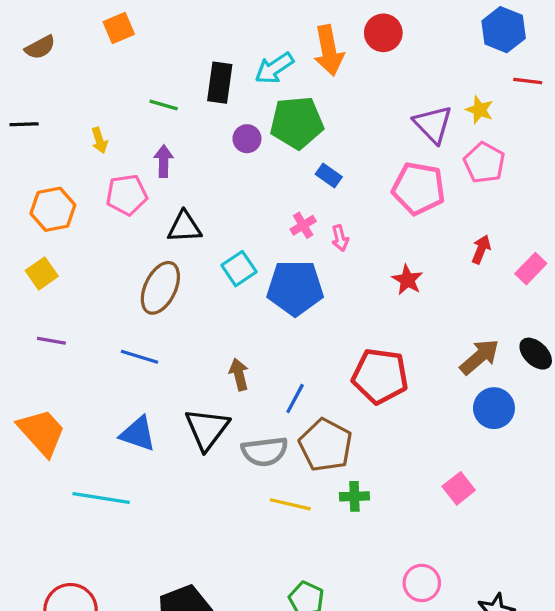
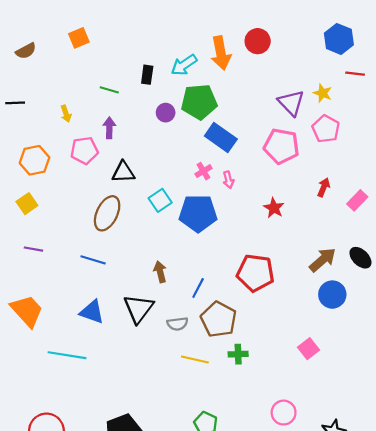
black rectangle: (220, 83) -> (147, 75), size x0.7
blue rectangle: (329, 176) -> (221, 138), size x1.8
gray semicircle: (265, 451) -> (177, 324), size x0.7

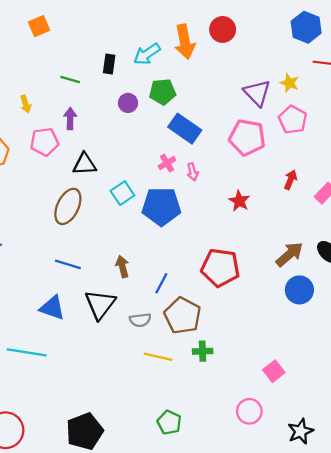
green pentagon: (199, 102) -> (162, 92), size x0.7
blue line: (93, 260) -> (68, 264), moved
pink square: (308, 349) -> (274, 371), moved

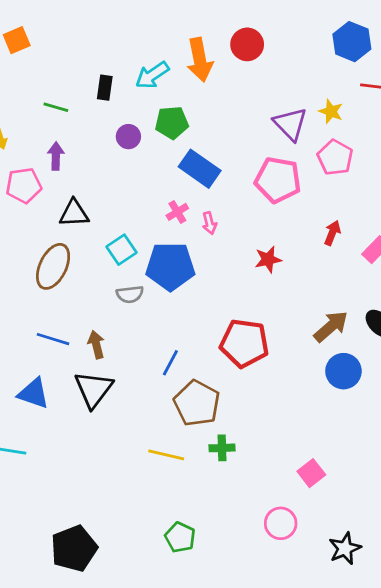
red star: (239, 201) -> (268, 259), turned 30
brown arrow: (122, 267) -> (96, 345), moved
gray semicircle: (140, 320) -> (130, 294), moved

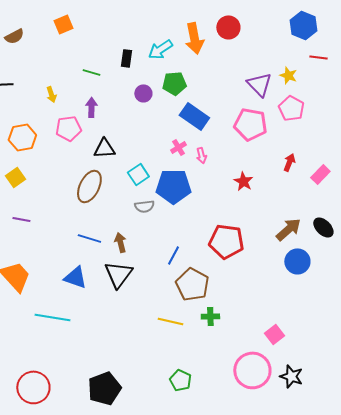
red star: (268, 259) -> (243, 181), turned -30
pink circle: (281, 523) -> (252, 370), size x1.6
black star: (345, 548) -> (291, 376), moved, turned -30

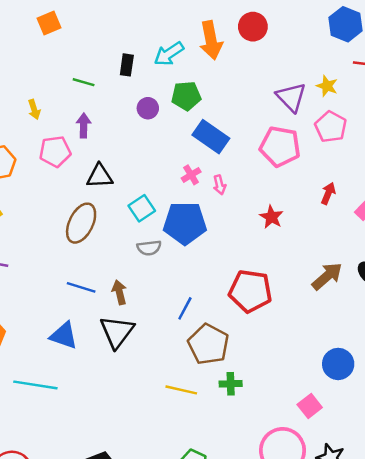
blue circle: (297, 261) -> (338, 364), moved

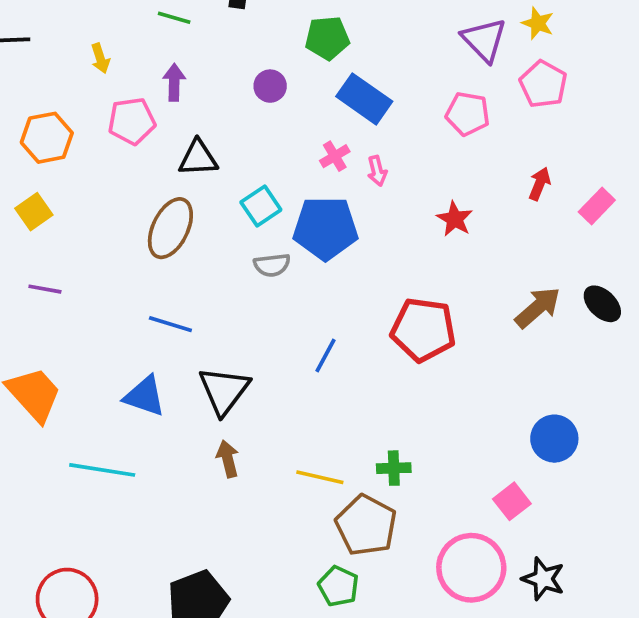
purple circle: (148, 108) -> (270, 86), moved
pink pentagon: (280, 146) -> (468, 114), size x0.7
brown arrow: (119, 292) -> (228, 459), moved
brown pentagon: (208, 344) -> (366, 525), moved

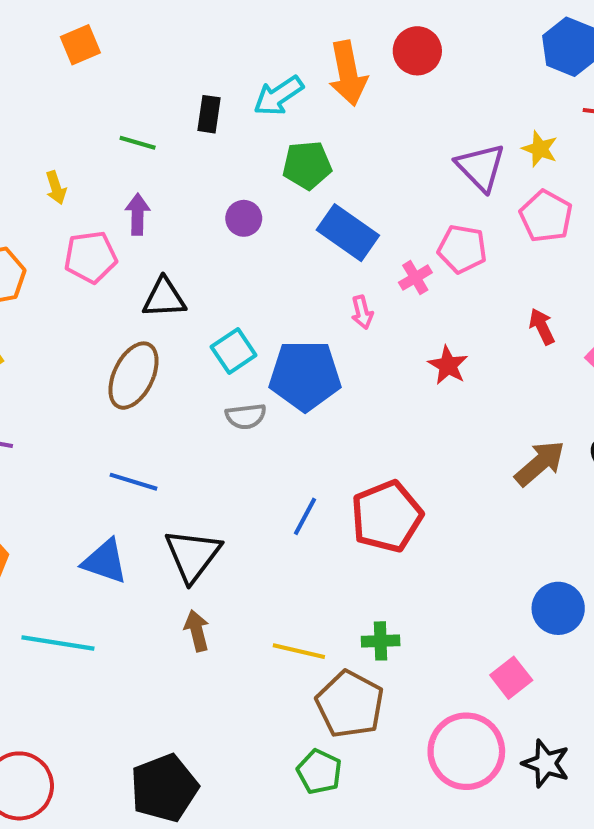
pink cross: (335, 156) -> (415, 278), moved
red arrow: (540, 184) -> (542, 327), turned -48
red pentagon: (423, 330) -> (387, 516), moved, turned -30

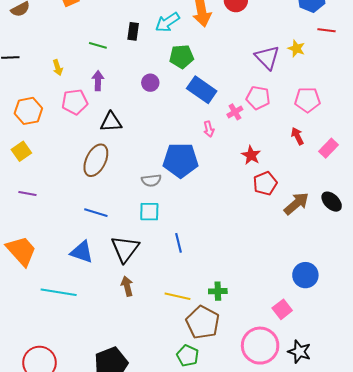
pink pentagon: (546, 216) -> (307, 100), moved, turned -30
cyan square: (234, 351) -> (149, 212), moved, turned 35
blue line: (305, 516) -> (178, 243), moved, turned -42
red pentagon: (387, 516) -> (265, 183), moved, size x0.7

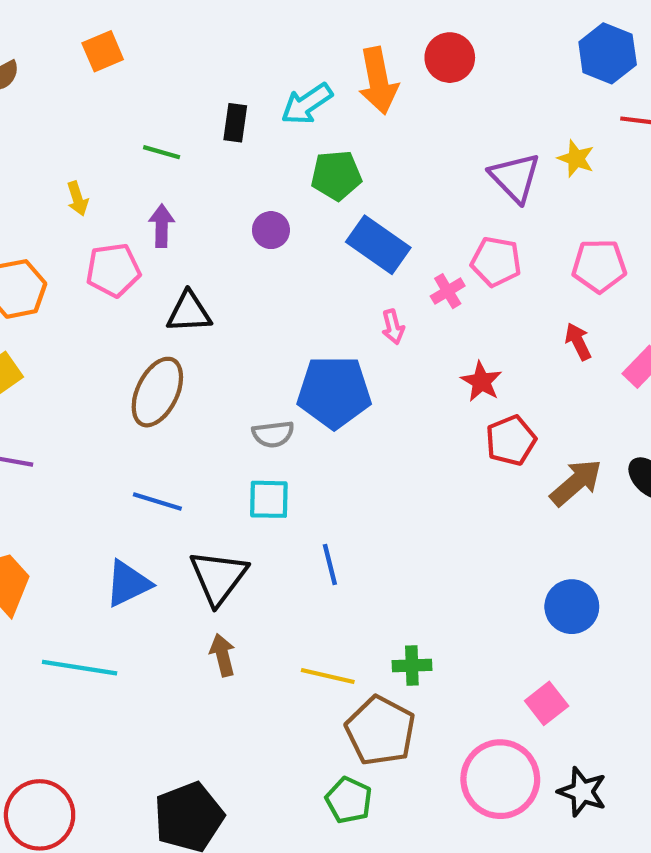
blue triangle: (82, 252) -> (128, 583), turned -45
blue circle: (305, 275) -> (572, 607), moved

